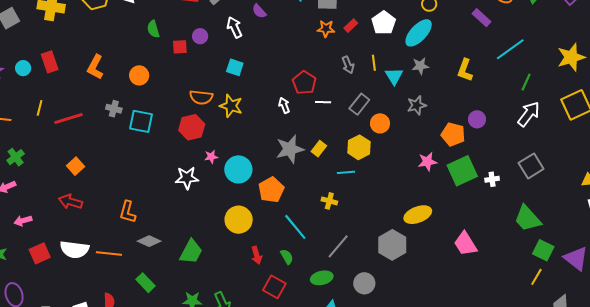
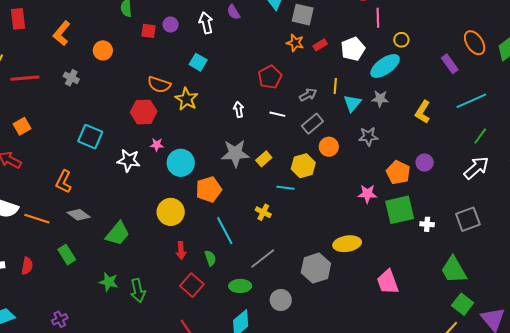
gray arrow: (348, 65) -> (308, 95), moved, turned -108
red pentagon: (304, 83) -> (270, 77), moved
cyan square: (141, 121) -> (90, 137), moved

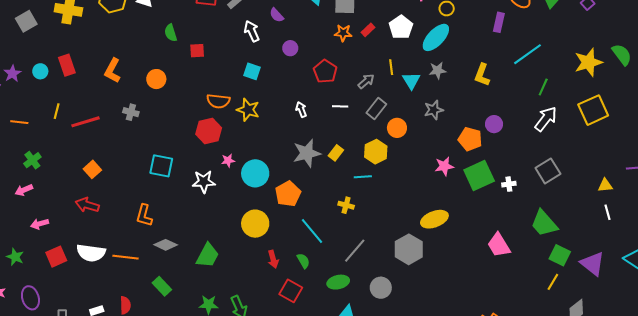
purple circle: (170, 25) -> (290, 48), moved
purple rectangle: (450, 64) -> (499, 22), turned 60
pink trapezoid: (388, 282) -> (499, 245), moved

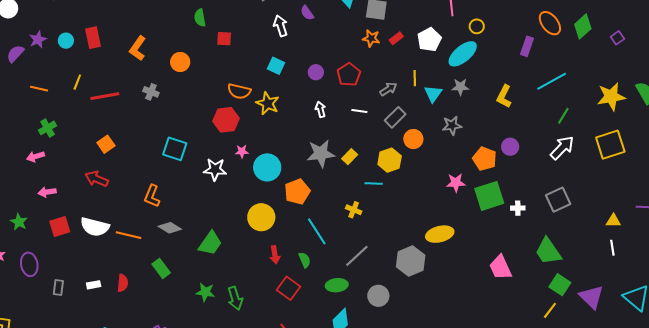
purple circle: (290, 48) -> (316, 72), moved

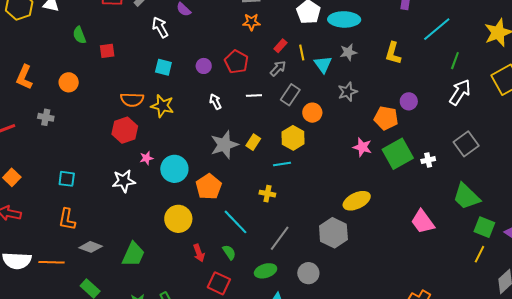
red rectangle: (396, 38) -> (280, 46), moved
cyan ellipse: (463, 54) -> (344, 19), turned 52
cyan square: (175, 149) -> (67, 179), moved, size x0.7
pink star: (456, 183) -> (362, 147), turned 30

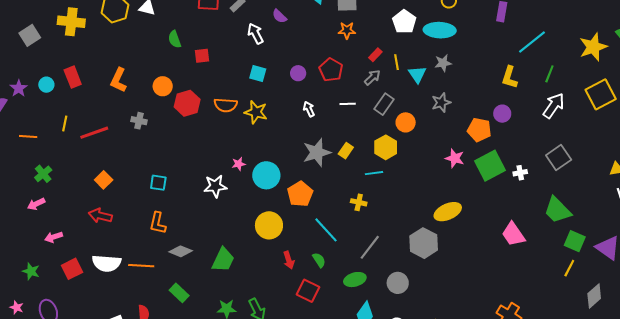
yellow L-shape: (393, 53) -> (510, 77), moved
red hexagon: (125, 130) -> (187, 103), moved

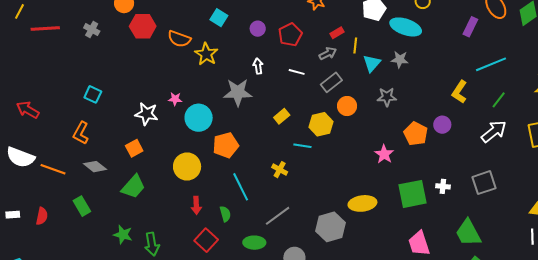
gray star: (317, 152) -> (238, 92), moved
green square: (490, 166) -> (412, 194), moved
orange square: (104, 180) -> (134, 148), moved

